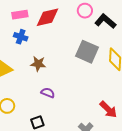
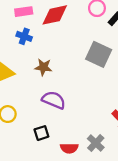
purple semicircle: (48, 93) -> (54, 100), size x1.5

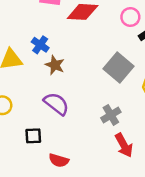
blue cross: (24, 36) -> (40, 45), moved
gray cross: (96, 143) -> (111, 115), moved

